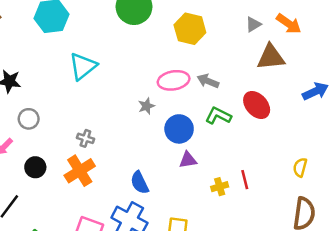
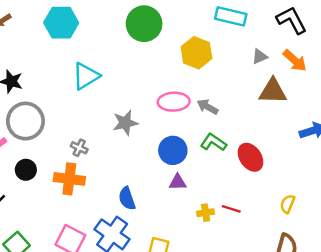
red ellipse: (257, 105) -> (251, 157), moved
gray star: (146, 106) -> (125, 123), moved, size x1.5
gray circle: (29, 119) -> (25, 121), size x1.8
orange cross: (80, 171) -> (69, 179), turned 32
red line: (245, 180) -> (231, 209), turned -66

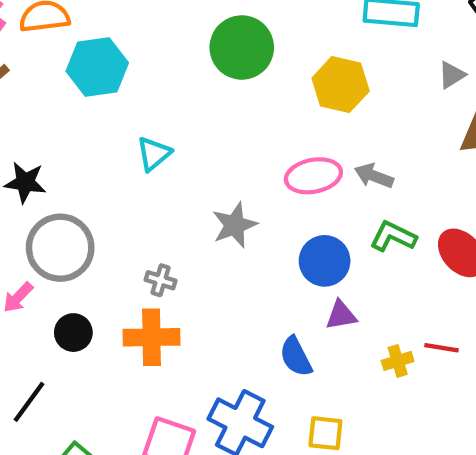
cyan triangle: (86, 76) -> (154, 154), size x0.7
blue semicircle: (127, 198) -> (296, 357), moved

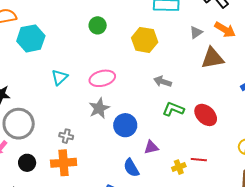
green circle: (242, 47) -> (98, 25), size x0.6
pink ellipse: (313, 176) -> (102, 78), moved
blue circle: (325, 261) -> (125, 125), moved

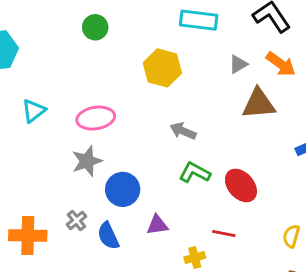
green circle: (98, 25) -> (95, 27), moved
gray cross: (66, 136) -> (76, 220), moved, turned 32
red line: (199, 160) -> (224, 234), moved
blue semicircle: (131, 168) -> (108, 236), moved

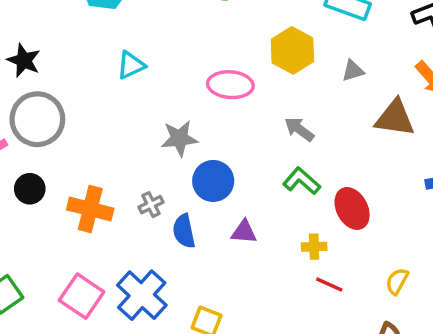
gray triangle: (238, 64) -> (353, 71), moved
pink ellipse: (96, 118) -> (230, 85), moved
red line: (224, 234) -> (329, 284), moved
yellow cross: (195, 258) -> (314, 247), moved

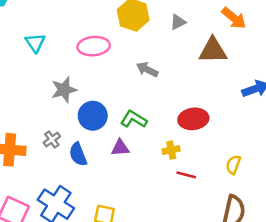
cyan triangle: (131, 65) -> (35, 43), moved, turned -30
green L-shape: (302, 181) -> (134, 119), moved
red ellipse: (352, 209) -> (193, 119), turned -60

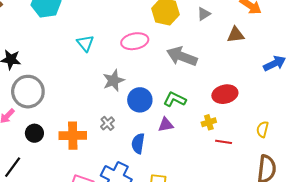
brown triangle: (213, 50) -> (236, 35), size x0.7
gray arrow: (147, 69) -> (182, 56), size x1.6
blue semicircle: (78, 154) -> (138, 143), moved, turned 36

